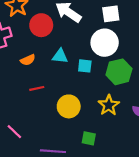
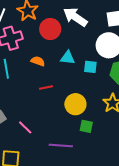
orange semicircle: (28, 60) -> (38, 61), turned -136
green square: (89, 138) -> (86, 126), moved

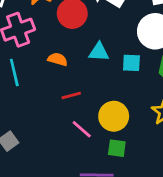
green square: (86, 126) -> (117, 148), moved
pink line: (25, 127) -> (82, 129), moved

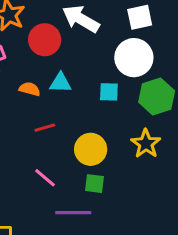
cyan triangle: (99, 52) -> (60, 83), moved
pink line: (82, 129) -> (45, 178), moved

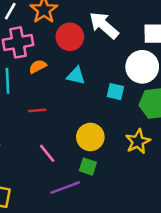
orange semicircle: (30, 89) -> (38, 66), moved, turned -54
red line: (45, 128) -> (37, 110), moved
purple line: (73, 213) -> (65, 188), turned -32

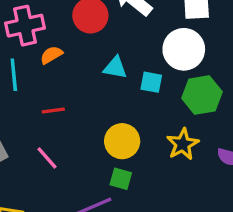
cyan triangle: (76, 76) -> (115, 68), moved
pink line: (47, 153) -> (47, 158), moved

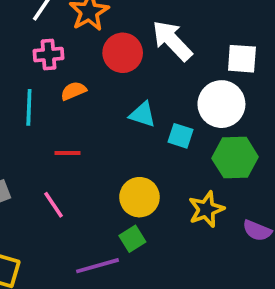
pink cross: (25, 26) -> (49, 55), size x0.7
green square: (121, 179) -> (132, 239), turned 35

